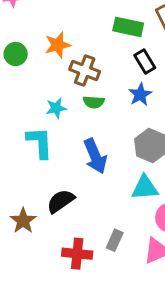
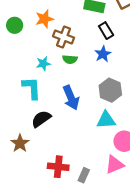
black semicircle: (61, 201) -> (41, 119), moved
gray rectangle: (115, 240) -> (84, 175), moved

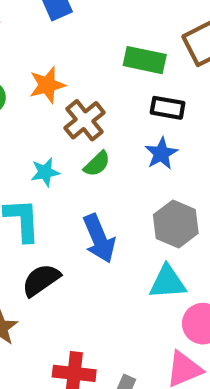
black rectangle: (106, 31) -> (168, 108), turned -49
brown cross: (64, 37) -> (85, 120), turned 30
green semicircle: (70, 59) -> (97, 164), turned -48

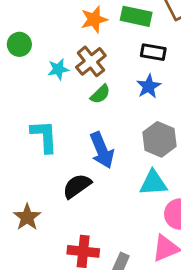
orange star: (47, 85) -> (94, 19), moved
cyan star: (45, 172) -> (58, 69), moved
black semicircle: (41, 280) -> (77, 186), moved

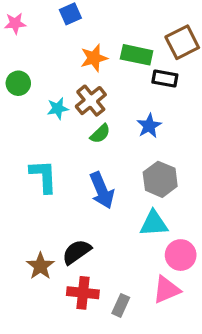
black rectangle: (153, 52) -> (165, 78), moved
black semicircle: (77, 186) -> (77, 252), moved
brown star: (27, 217) -> (40, 266), moved

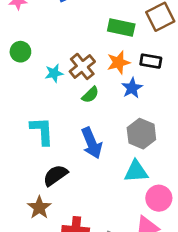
orange star: (94, 58) -> (119, 62), moved
black rectangle: (165, 78) -> (151, 61), moved
black semicircle: (77, 252) -> (55, 175), moved

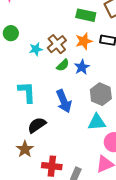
blue star: (132, 88) -> (82, 67), moved

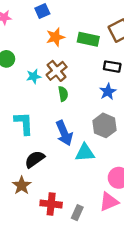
orange star: (84, 41) -> (55, 37), moved
green semicircle: (63, 65) -> (63, 94), turned -56
blue star: (82, 67) -> (108, 92), moved
cyan triangle: (97, 122) -> (85, 153), moved

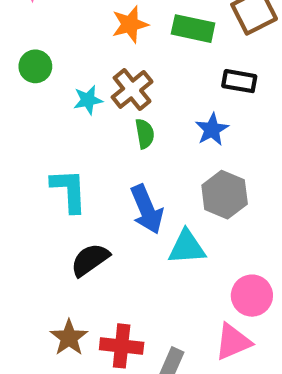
blue star: (108, 92) -> (212, 129), moved
brown star: (22, 185) -> (69, 338), moved

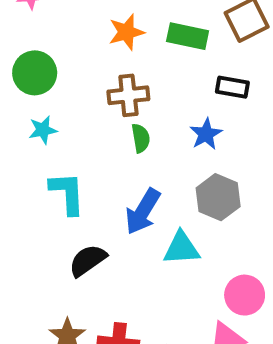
green circle: (35, 66) -> (35, 73), size x1.4
brown cross: (132, 89) -> (128, 95), turned 33
cyan star: (88, 100) -> (43, 130), moved
blue arrow: (147, 209) -> (143, 211), turned 54

